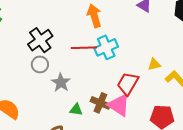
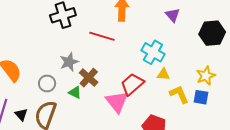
cyan cross: (106, 47) -> (153, 52), moved, turned 35
gray circle: (40, 64) -> (47, 83), moved
brown cross: (100, 103) -> (89, 78), moved

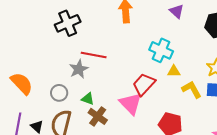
red line: (102, 36) -> (94, 55), moved
brown cross: (89, 78) -> (98, 116), moved

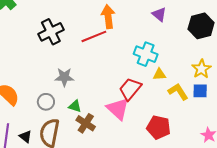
red line: (94, 55) -> (94, 36), moved, turned -30
gray star: (79, 69) -> (64, 77), turned 30

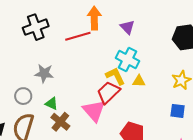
purple triangle: (159, 14) -> (127, 27), moved
blue square: (200, 91) -> (178, 111), moved
yellow L-shape: (178, 92) -> (115, 76), moved

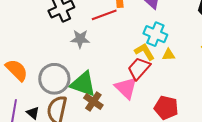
gray star: (44, 73) -> (80, 39), moved
gray circle: (23, 96) -> (54, 79), size x1.8
green triangle: (52, 104) -> (83, 84), size x2.0

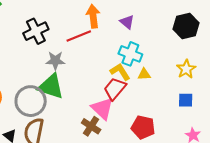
green triangle: (83, 84) -> (51, 86), moved
brown cross: (93, 101) -> (91, 126), moved

